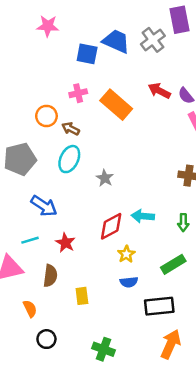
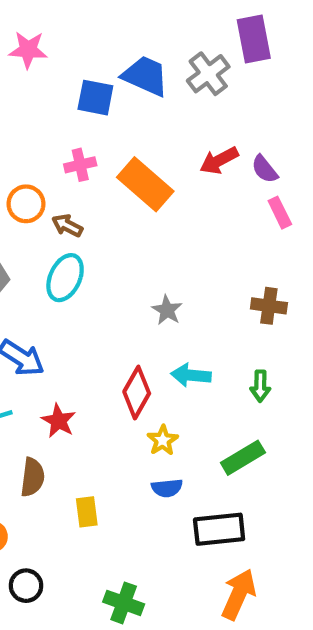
red arrow: (159, 91) -> (219, 160), turned -55
gray star: (105, 178) -> (167, 310), moved
red diamond: (111, 226) -> (137, 393), turned -32

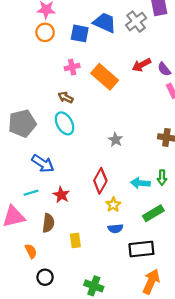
orange circle: (26, 204) -> (45, 32), moved
cyan ellipse: (65, 278) -> (65, 123), turned -55
cyan arrow: (191, 375) -> (140, 183), moved

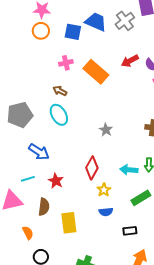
yellow rectangle: (75, 240) -> (69, 223), size x1.5
black rectangle: (141, 249) -> (130, 231), size x0.6

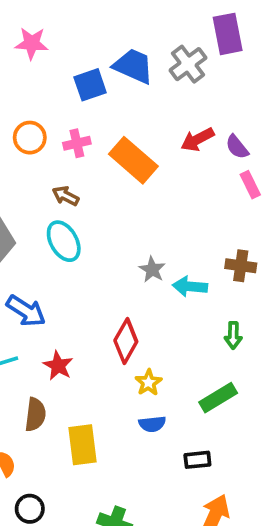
orange circle: (41, 31) -> (30, 138), moved
blue square: (73, 32) -> (90, 85), turned -30
cyan arrow: (129, 170) -> (190, 286), moved

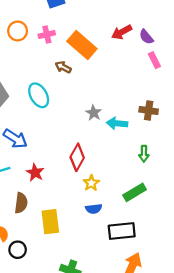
brown arrow: (66, 196) -> (63, 67), moved
black rectangle: (197, 460) -> (122, 231), size x1.6
black circle: (30, 509) -> (18, 250), moved

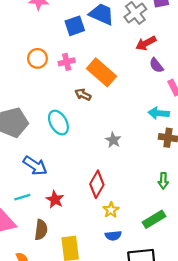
red arrow: (122, 32) -> (146, 43), moved
purple semicircle: (146, 37) -> (156, 65), moved
cyan arrow: (117, 123) -> (159, 113), moved

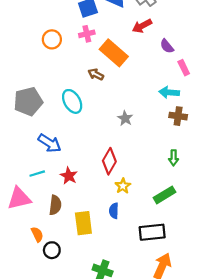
red arrow: (146, 43) -> (142, 26), moved
pink cross: (67, 62) -> (87, 34), moved
blue semicircle: (113, 236) -> (114, 211), moved, turned 98

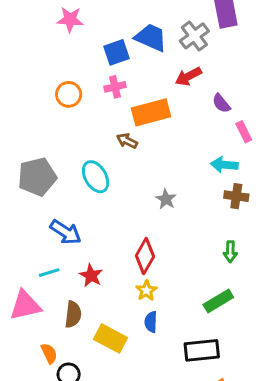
orange rectangle: (114, 53) -> (151, 112), turned -56
yellow star: (123, 186) -> (146, 290), moved
yellow rectangle: (83, 223) -> (111, 338), turned -55

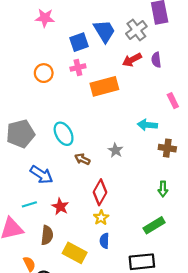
blue trapezoid: (151, 37) -> (104, 31), turned 35
purple semicircle: (221, 103) -> (156, 60), moved, turned 32
brown arrow: (127, 141) -> (82, 159), moved
cyan arrow: (224, 165) -> (147, 125), moved

